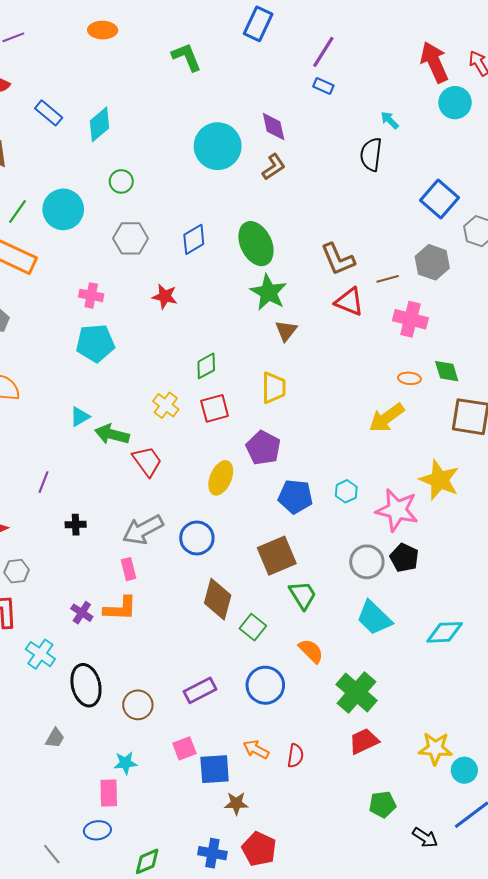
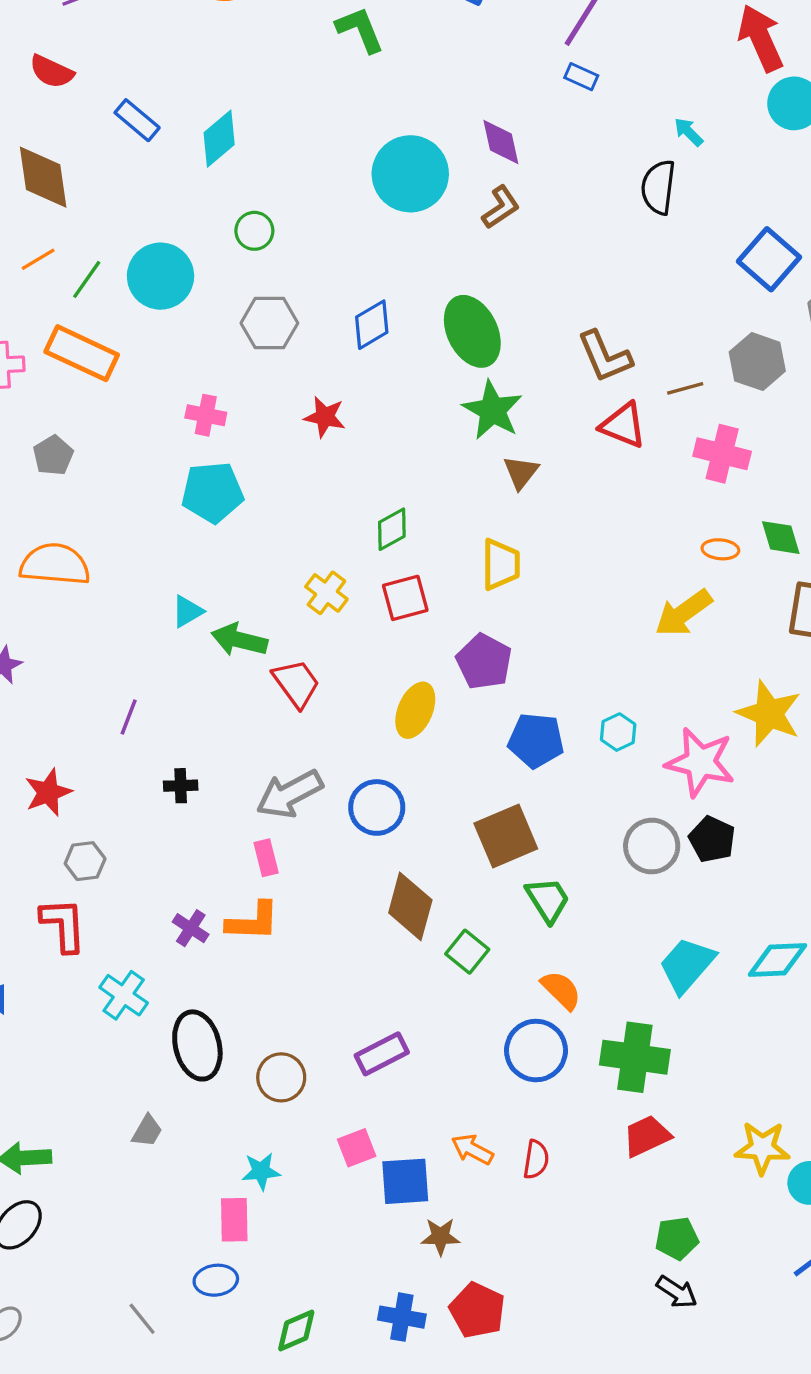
cyan trapezoid: (374, 618) -> (687, 965), moved, turned 87
blue circle: (265, 685) -> (536, 1051), moved
green cross: (357, 692) -> (635, 1057), turned -33
black arrow: (425, 838) -> (677, 1292), moved

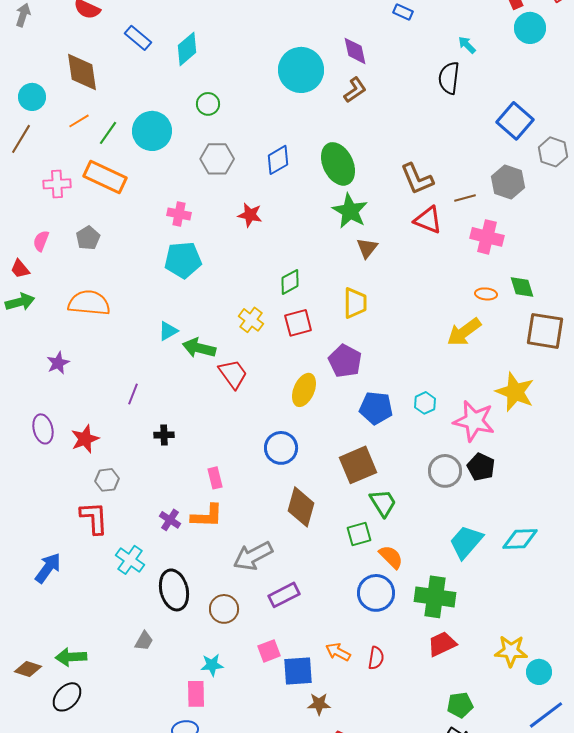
gray arrow: (290, 794) -> (253, 556), moved
green square: (467, 952) -> (359, 534), moved, turned 35

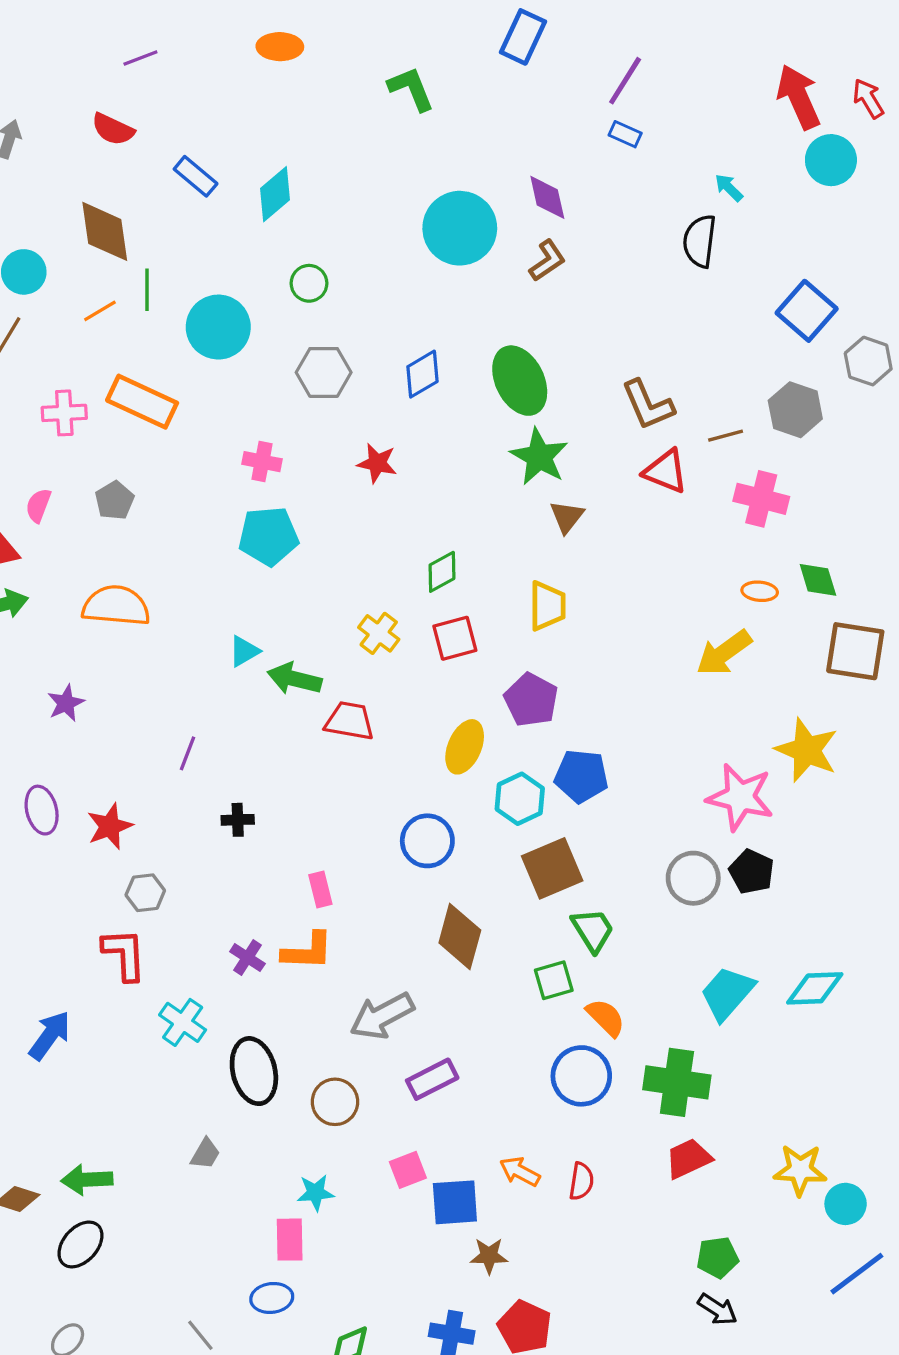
green line: (108, 133) -> (147, 290), moved, turned -35
red trapezoid: (233, 374) -> (350, 721), turned -44
cyan hexagon: (425, 403) -> (520, 799), moved, size x1.4

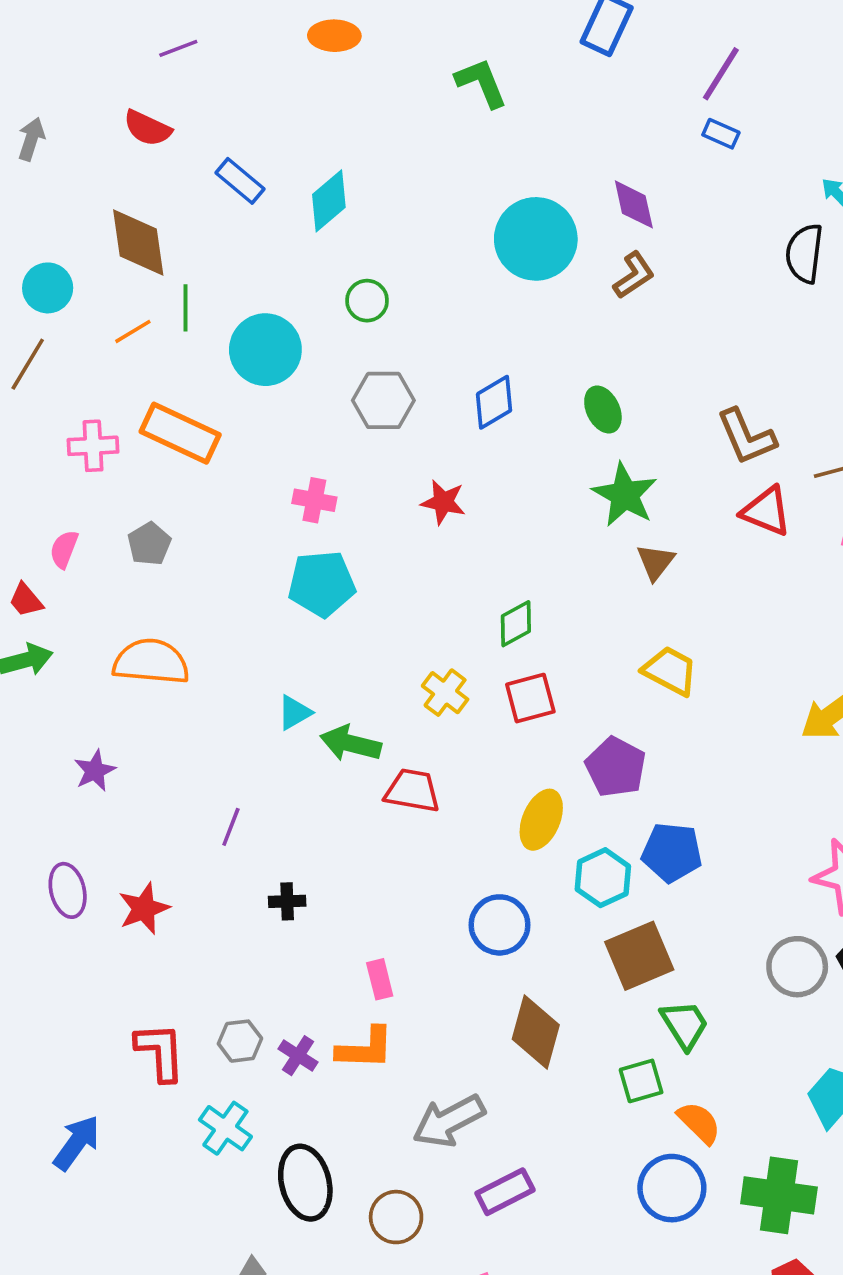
green ellipse: (520, 381) -> (603, 410), size x0.6
yellow trapezoid: (547, 606) -> (670, 671), moved, turned -62
gray hexagon: (145, 893) -> (240, 1041), moved

